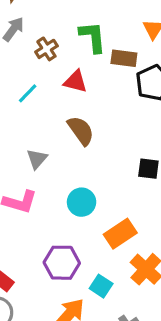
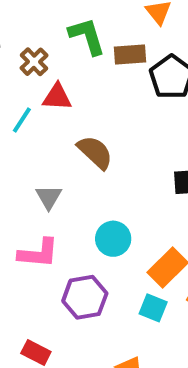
red triangle: (75, 81) -> (57, 97), moved
purple hexagon: (62, 263) -> (85, 297), moved
cyan square: (101, 286) -> (153, 308), moved

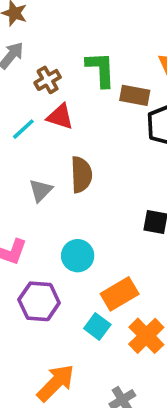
brown semicircle: (95, 152) -> (81, 175), turned 30
gray triangle: (49, 197) -> (41, 190), moved

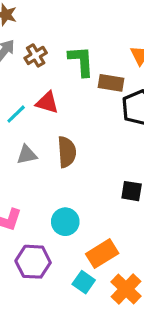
brown cross: (48, 80) -> (36, 55), moved
gray triangle: (41, 190) -> (27, 155), moved, turned 35

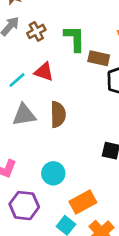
gray triangle: (27, 155) -> (24, 115), size x1.4

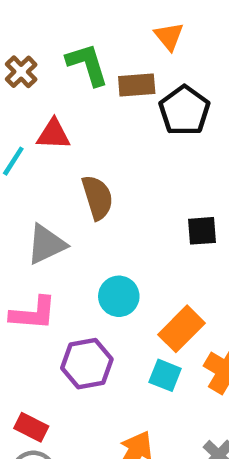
gray triangle: (24, 115) -> (46, 244), moved

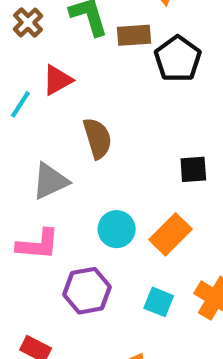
red triangle: (53, 134) -> (57, 80), turned -32
orange rectangle: (181, 329) -> (170, 234), moved

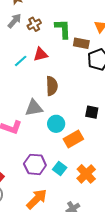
gray triangle: (50, 181) -> (34, 108), moved
cyan circle: (117, 229) -> (56, 124), moved
purple hexagon: (87, 291) -> (35, 164), moved

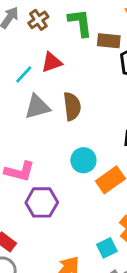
gray triangle: (34, 108) -> (37, 107), moved
purple hexagon: (35, 164) -> (42, 202), moved
cyan square: (60, 169) -> (107, 248), moved, turned 32

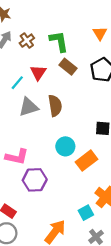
brown rectangle: (109, 41) -> (68, 67), moved, turned 35
red triangle: (52, 62) -> (38, 73), turned -35

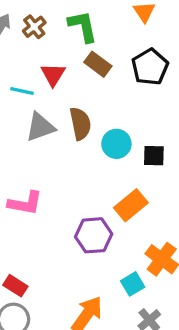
cyan line: (17, 83) -> (22, 91), turned 64
cyan circle: (65, 146) -> (116, 144), moved
purple hexagon: (35, 180) -> (94, 235), moved

